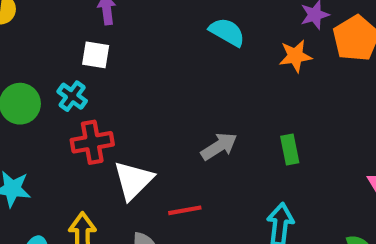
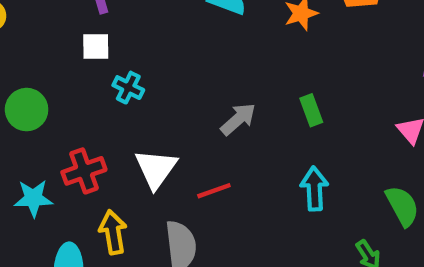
cyan cross: (72, 96) -> (128, 88), moved
red cross: (92, 142) -> (84, 171), moved

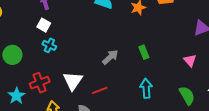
white square: (96, 47) -> (44, 25), turned 32
cyan cross: (128, 88) -> (49, 45), moved
cyan star: (33, 198) -> (16, 96), turned -30

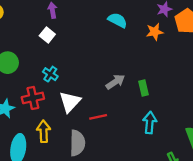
cyan cross: (49, 45) -> (50, 74), moved
green rectangle: (144, 52) -> (143, 88), moved

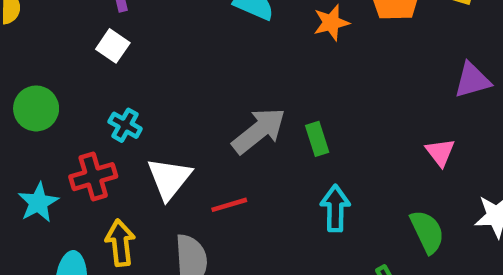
gray arrow: (115, 82) -> (259, 131), size x1.4

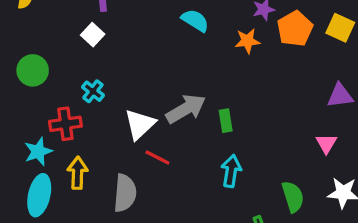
pink triangle: (440, 152) -> (326, 143), moved
white triangle: (169, 178) -> (140, 124), moved
cyan star: (38, 203) -> (38, 151), moved
red line: (229, 205) -> (157, 158), turned 35

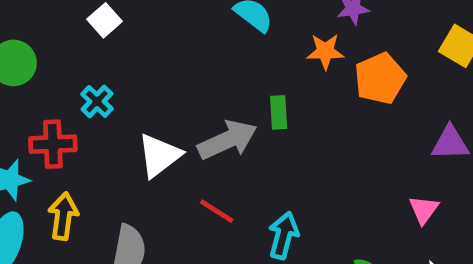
orange pentagon: (295, 29) -> (380, 78), moved
green rectangle: (226, 121) -> (279, 112), moved
red line: (157, 158) -> (217, 211), moved

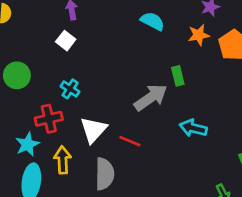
white triangle: (159, 155) -> (93, 130), moved
red line: (217, 211) -> (130, 141), moved
cyan arrow: (283, 235) -> (193, 128), moved, turned -80

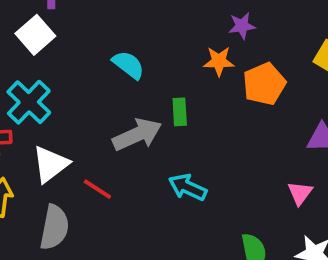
cyan semicircle: (152, 21) -> (128, 65), moved
white square: (66, 41) -> (35, 35), size x1.4
cyan cross: (70, 89) -> (29, 102), size x1.6

